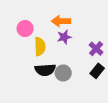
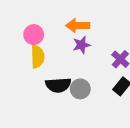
yellow semicircle: (40, 47) -> (38, 57), moved

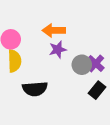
gray circle: (80, 89) -> (82, 65), moved

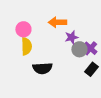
purple star: (58, 49) -> (71, 37), moved

